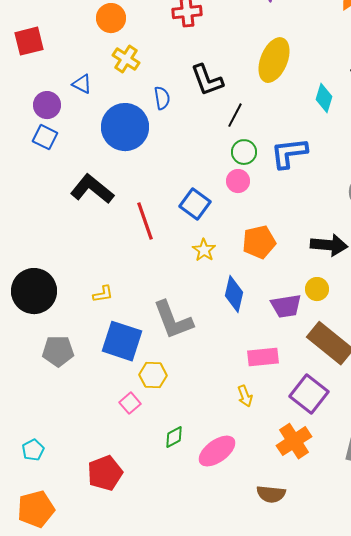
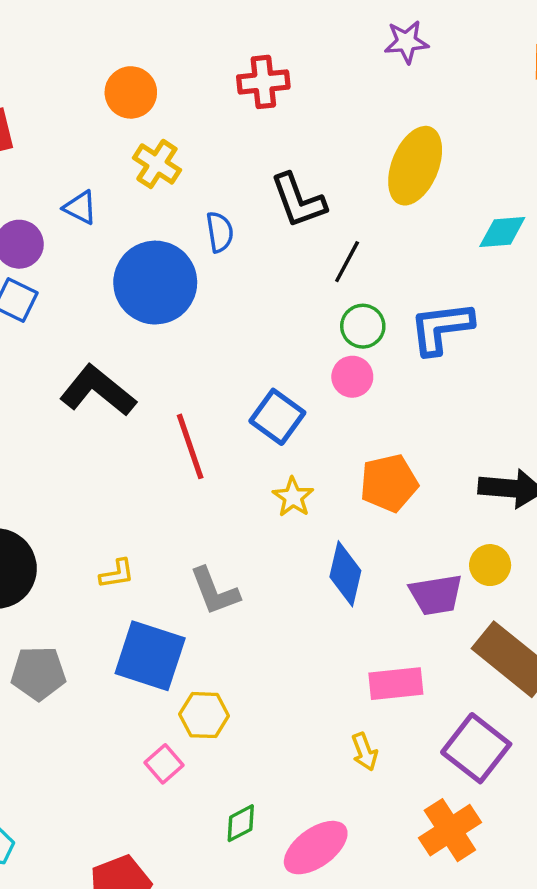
cyan diamond: (324, 98) -> (502, 232), turned 68
gray L-shape: (173, 320) -> (215, 591), moved, size x0.7

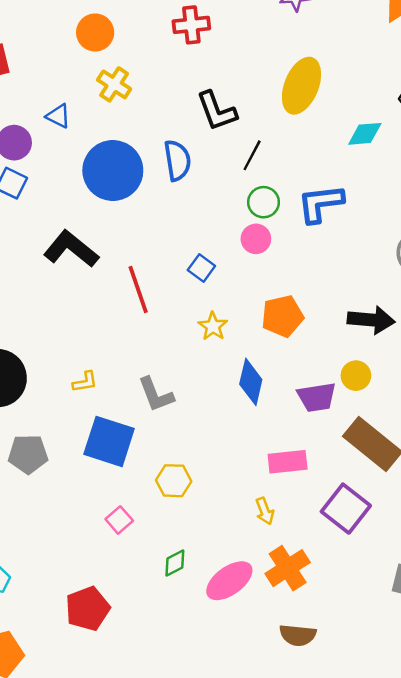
blue semicircle: (220, 232) -> (177, 160), moved, size x1.4
blue square: (277, 417) -> (201, 268), size x0.7
yellow hexagon: (204, 715) -> (174, 481), moved
orange cross: (450, 830) -> (288, 568), moved

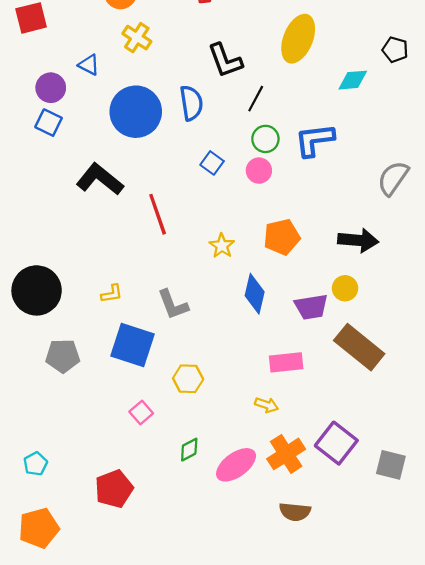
blue square: (201, 268) -> (212, 163), moved
purple square: (346, 509) -> (336, 443), moved
yellow arrow: (265, 511) -> (267, 405), turned -50

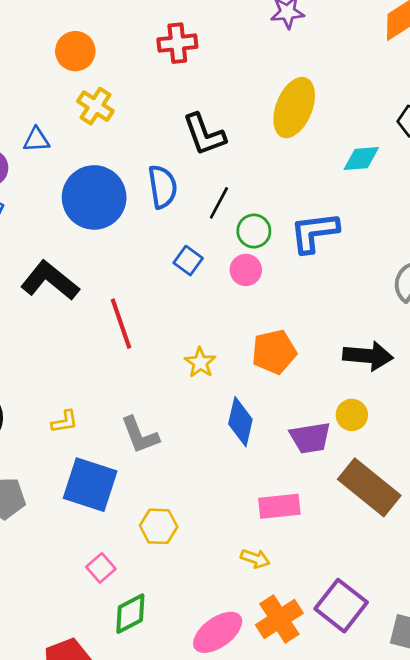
blue triangle: (89, 65) -> (36, 140), turned -30
black line: (256, 99) -> (219, 203), moved
green diamond: (189, 450) -> (130, 614), moved, size x1.4

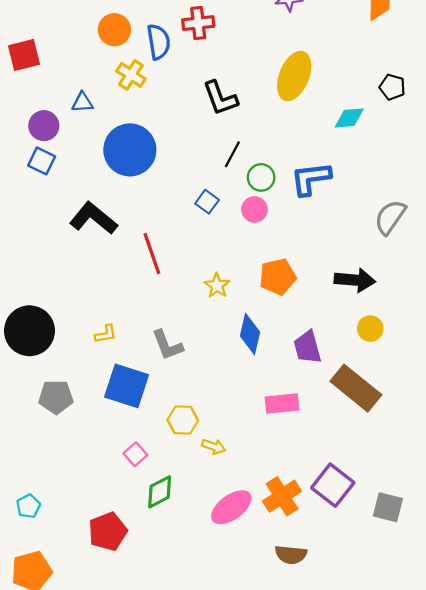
blue semicircle: (163, 187) -> (159, 42), moved
yellow circle: (352, 415) -> (370, 329), moved
purple trapezoid: (310, 438) -> (307, 347), turned 84
yellow arrow: (255, 559) -> (214, 447), moved

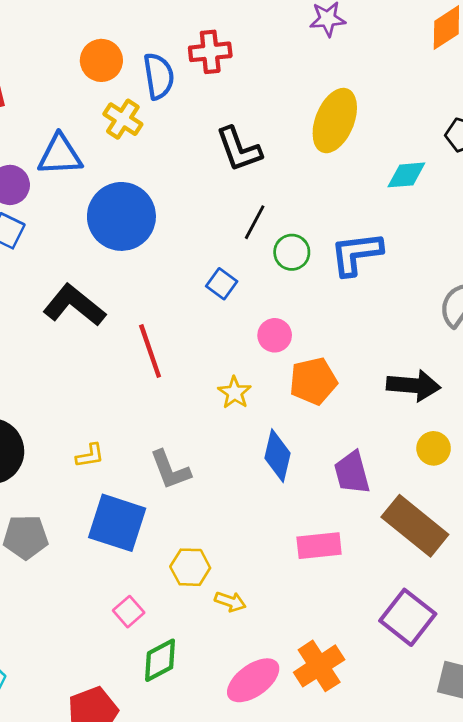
blue triangle: (82, 102) -> (60, 155), size x1.6
pink circle: (254, 209) -> (275, 335), moved
purple square: (333, 485) -> (408, 617), moved

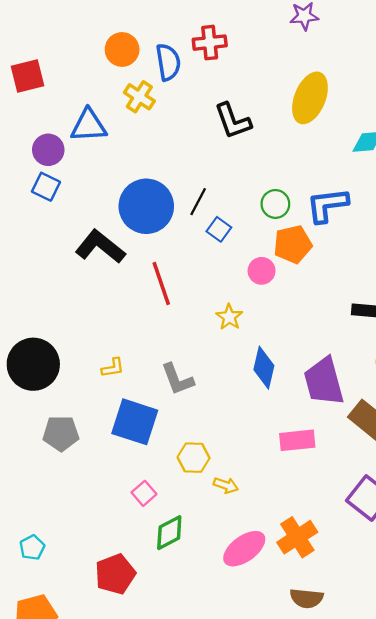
blue circle: (121, 216) -> (146, 206), moved
black line: (255, 222) -> (198, 202), moved
orange pentagon: (313, 381) -> (293, 244), moved
purple trapezoid: (352, 473) -> (324, 382), size x1.4

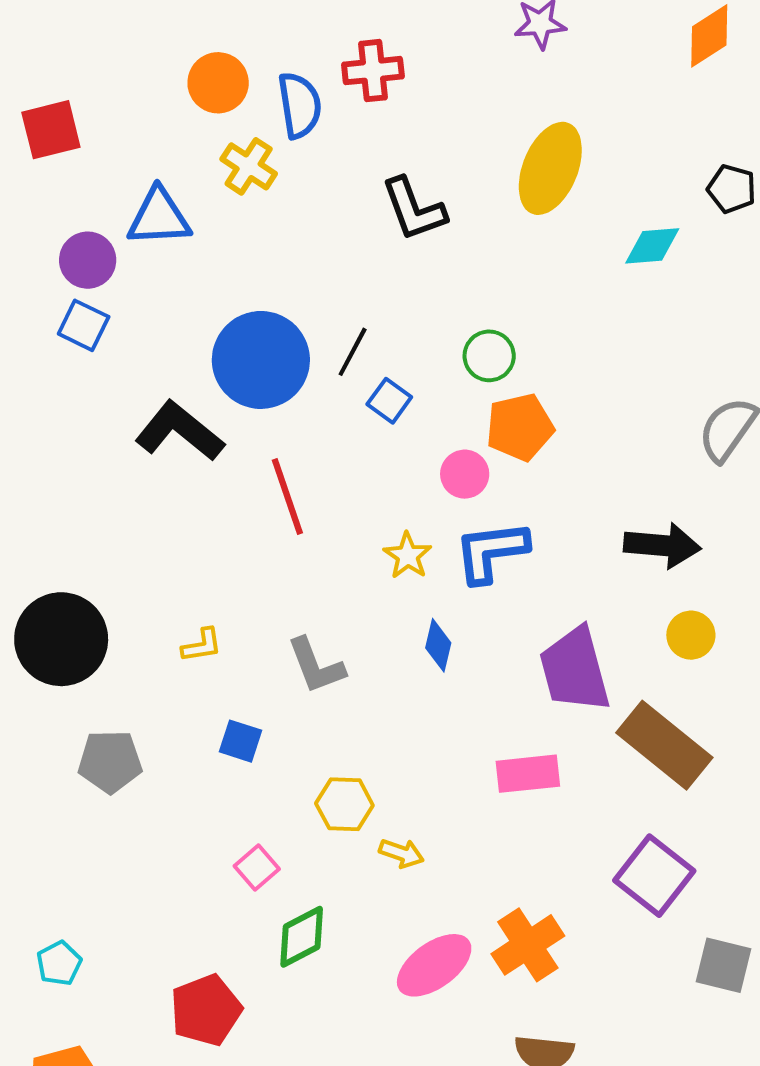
blue L-shape: (327, 205) -> (491, 552), moved
blue diamond: (264, 368) -> (438, 645), moved, size x0.7
blue square: (135, 422) -> (240, 741), size x0.5

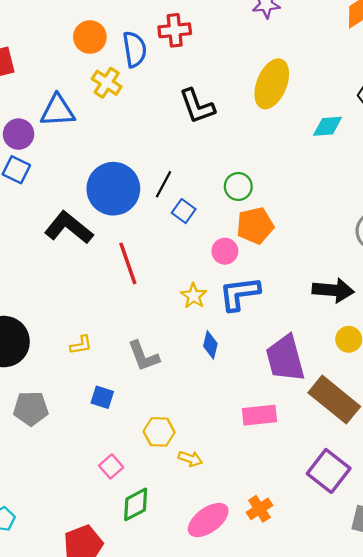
orange cross: (528, 945) -> (259, 509), size x0.7

